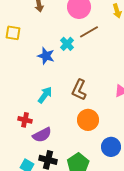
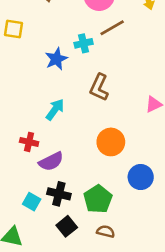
cyan cross: (67, 44) -> (84, 43), turned 32
blue star: (46, 56) -> (56, 59), turned 30
brown L-shape: (79, 90) -> (99, 87), moved

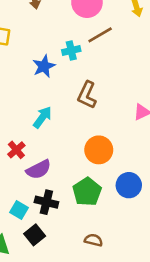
red cross: (29, 142) -> (16, 150), turned 36
green pentagon: (98, 199) -> (87, 192), moved
black square: (67, 226) -> (35, 235), moved

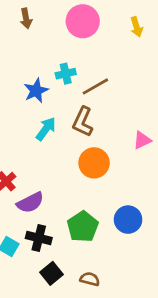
brown line: (100, 35) -> (95, 86), moved
cyan arrow: (43, 117) -> (46, 129), moved
orange circle: (99, 150) -> (94, 163), moved
black square: (35, 235) -> (52, 273), moved

